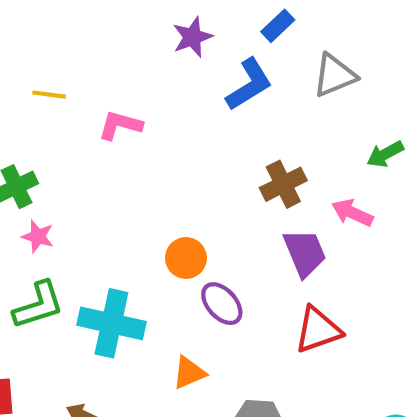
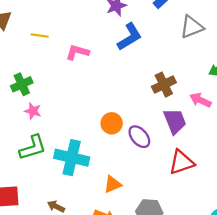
blue L-shape: (249, 84) -> (130, 37), moved
purple ellipse: (222, 304) -> (139, 137), moved

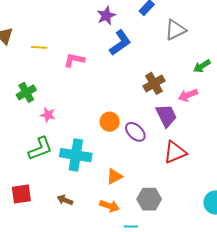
pink arrow: (200, 100) -> (188, 95), turned -42
pink star: (33, 111) -> (48, 115), moved

